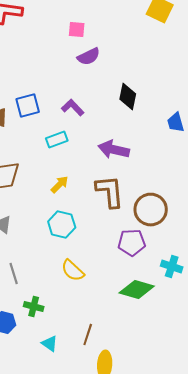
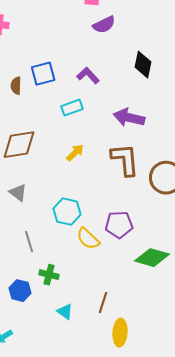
cyan hexagon: (62, 224) -> (67, 212), moved
purple pentagon: (132, 242) -> (119, 225), moved

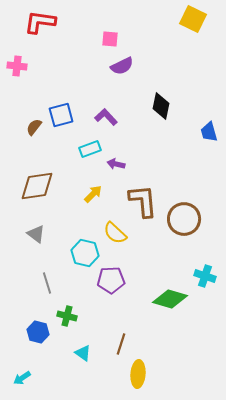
brown semicircle: (16, 86) -> (34, 127), turned 36
purple arrow: (129, 118) -> (116, 164), moved, size x0.6
purple pentagon: (119, 225) -> (111, 280), moved
yellow semicircle: (88, 239) -> (115, 233), moved

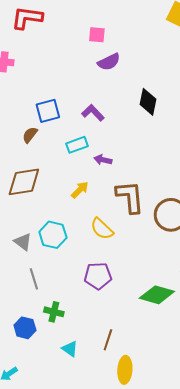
brown semicircle: (34, 127) -> (30, 135), moved
gray triangle: (36, 234) -> (23, 242), moved
cyan hexagon: (85, 253) -> (53, 235), moved

